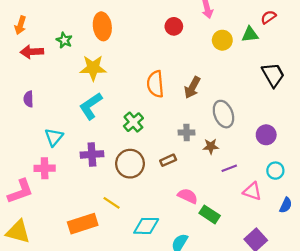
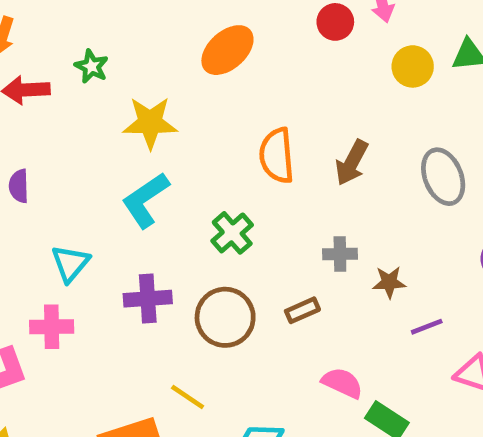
orange ellipse: (102, 26) -> (227, 50), moved, turned 55
red circle: (174, 26) -> (335, 22), moved
gray ellipse: (223, 114) -> (443, 177), moved

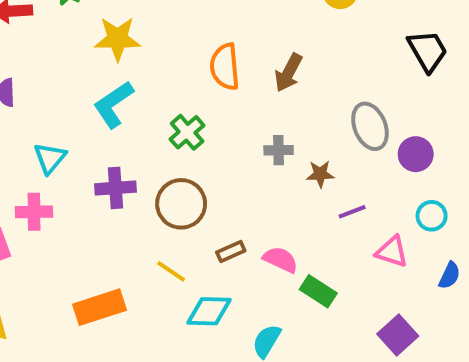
gray ellipse: (443, 177) -> (370, 126), moved
brown rectangle: (302, 310) -> (231, 252), moved
yellow line: (188, 397) -> (171, 271), moved

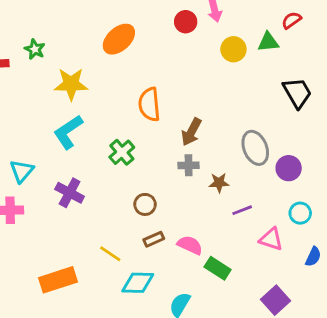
brown arrow: (288, 73) -> (191, 132), moved
purple cross: (115, 188) -> (70, 193), turned 32
brown circle: (181, 204) -> (145, 204), moved, size x0.6

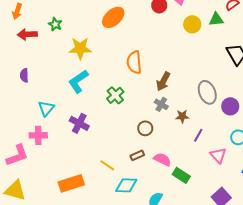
gray cross: (189, 165) -> (161, 104), turned 32
brown circle: (145, 204) -> (145, 128), moved
purple line: (242, 210) -> (198, 135), turned -40
pink triangle: (271, 239) -> (218, 155), turned 30

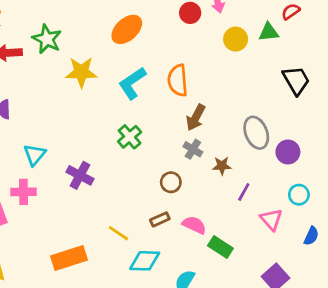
green star: (55, 24) -> (47, 39), size x1.5
orange semicircle: (134, 62) -> (178, 80), moved
cyan L-shape: (78, 81) -> (132, 83), moved

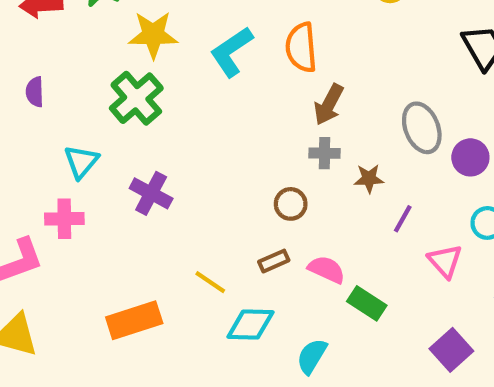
green cross: (130, 137) -> (136, 98), moved, size x1.4
gray cross: (193, 149) -> (324, 153), turned -30

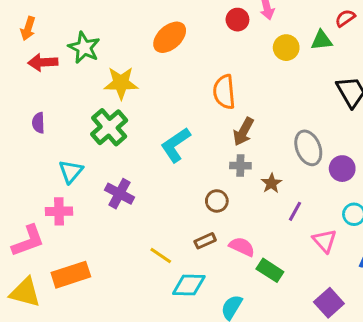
cyan L-shape: (231, 52) -> (176, 145), moved
brown star: (369, 179) -> (271, 183), turned -30
orange rectangle: (134, 320) -> (71, 275), moved

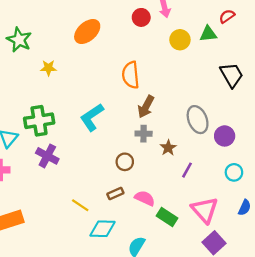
yellow star: (121, 83) -> (48, 68), size x0.6
green cross: (109, 127) -> (39, 121), moved, turned 32
pink triangle: (325, 241) -> (205, 210), moved, size x1.4

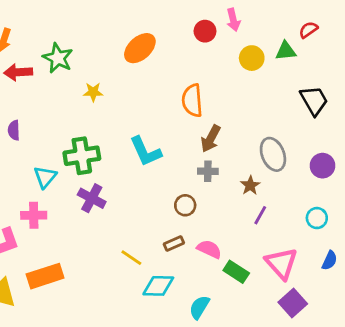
cyan L-shape: (92, 117) -> (146, 151), turned -80
purple circle: (225, 136) -> (323, 166), moved
brown star: (168, 148) -> (250, 185), moved

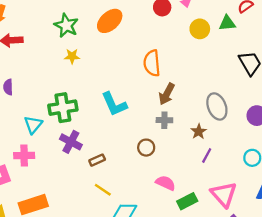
green star: (58, 58) -> (66, 25), moved
brown rectangle: (174, 244) -> (97, 160), moved
green rectangle: (236, 272) -> (187, 201), turned -60

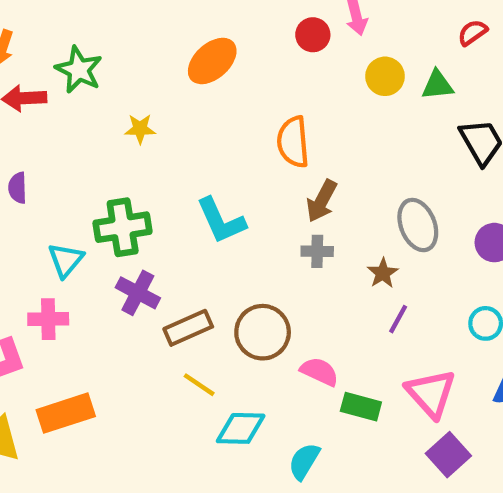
green triangle: (227, 23) -> (437, 85), moved
green star: (66, 25) -> (79, 70), moved
brown circle: (146, 148) -> (263, 332), moved, size x1.6
brown rectangle: (97, 160) -> (188, 328), size x1.5
green rectangle: (187, 201) -> (361, 407), turned 42

